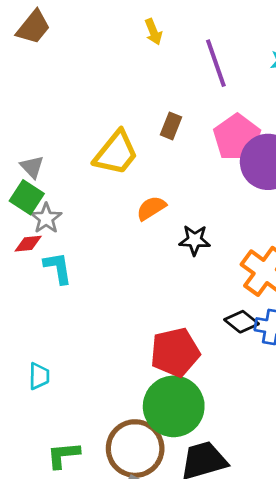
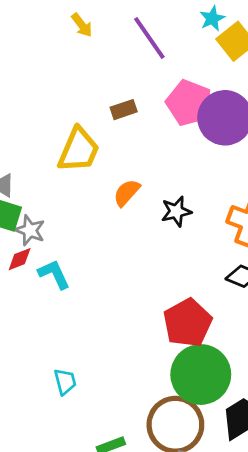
brown rectangle: (171, 126) -> (124, 110), turned 65

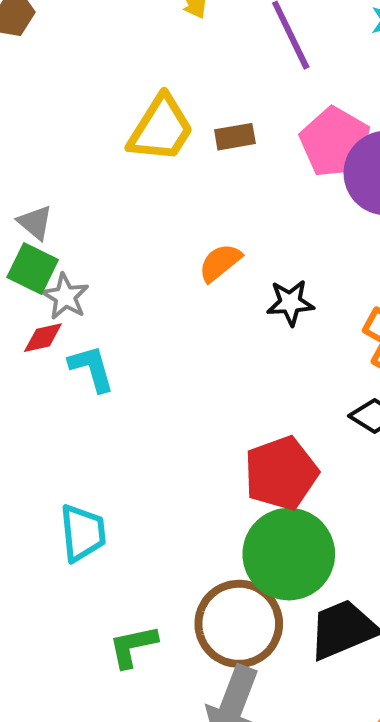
yellow trapezoid: (79, 150) -> (161, 129), moved
cyan trapezoid: (65, 382) -> (83, 533), size x1.4

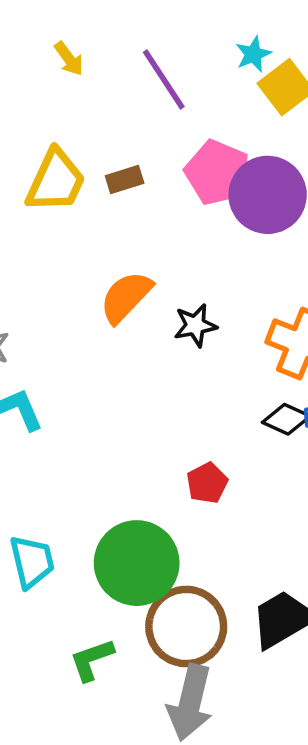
orange semicircle: (220, 263) -> (126, 297), size x1.4
red pentagon: (281, 473) -> (207, 483), size x0.6
green circle: (289, 554) -> (137, 563), moved

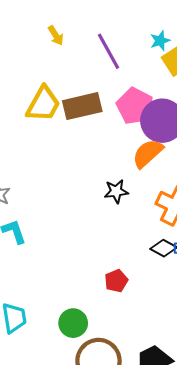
brown rectangle: (125, 179) -> (82, 106), size x1.8
orange semicircle: (126, 297) -> (148, 153), moved
green circle: (137, 563) -> (73, 323), size x0.6

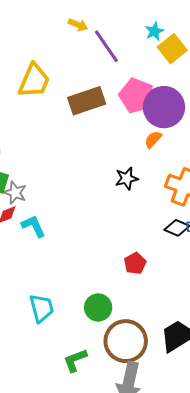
yellow arrow: (56, 36) -> (78, 25), moved, turned -30
yellow trapezoid: (43, 104) -> (34, 81), moved
orange semicircle: (148, 153) -> (153, 139), size x0.6

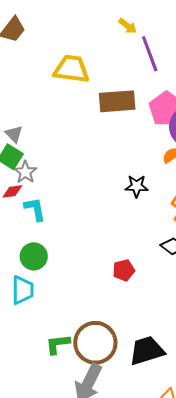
yellow trapezoid: (34, 81) -> (72, 69), turned -120
green circle: (98, 307) -> (34, 256), moved
green L-shape: (75, 360) -> (58, 344), moved

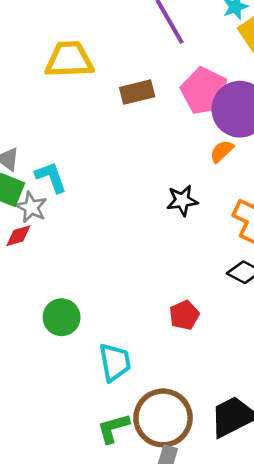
brown rectangle: (117, 101) -> (137, 92), size x0.7
cyan L-shape: (35, 209) -> (51, 177), moved
cyan trapezoid: (22, 290) -> (115, 362), moved

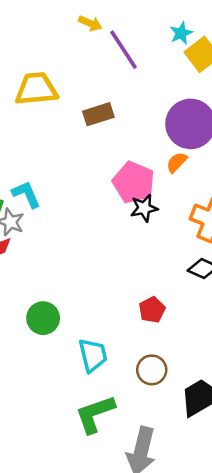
pink pentagon: (205, 91) -> (134, 182), moved
brown circle: (163, 418) -> (152, 370), moved, size x0.6
green L-shape: (113, 428) -> (95, 414), size x1.4

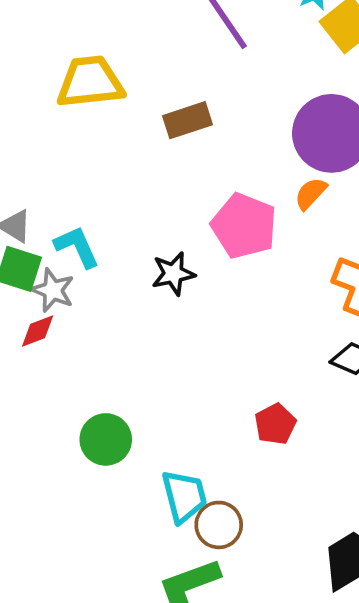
black star: (144, 208) -> (173, 274), moved
brown circle: (152, 370) -> (219, 525), moved

